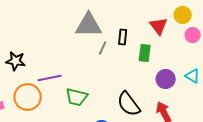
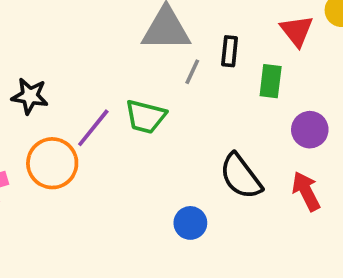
purple line: (50, 78) -> (93, 128), turned -40
green trapezoid: (77, 97) -> (146, 117), moved

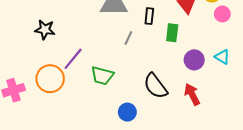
gray line: (192, 72) -> (128, 38), moved
black star: (30, 96) -> (45, 30), moved
green trapezoid: (146, 117) -> (102, 76), moved

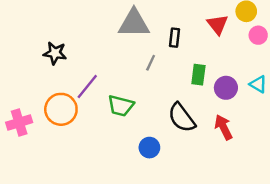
green rectangle: (172, 33) -> (198, 75), moved

